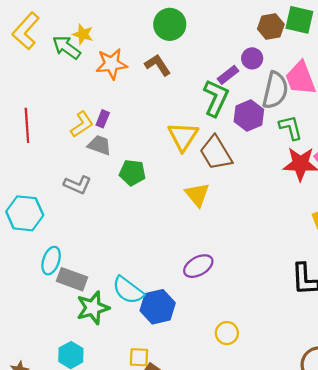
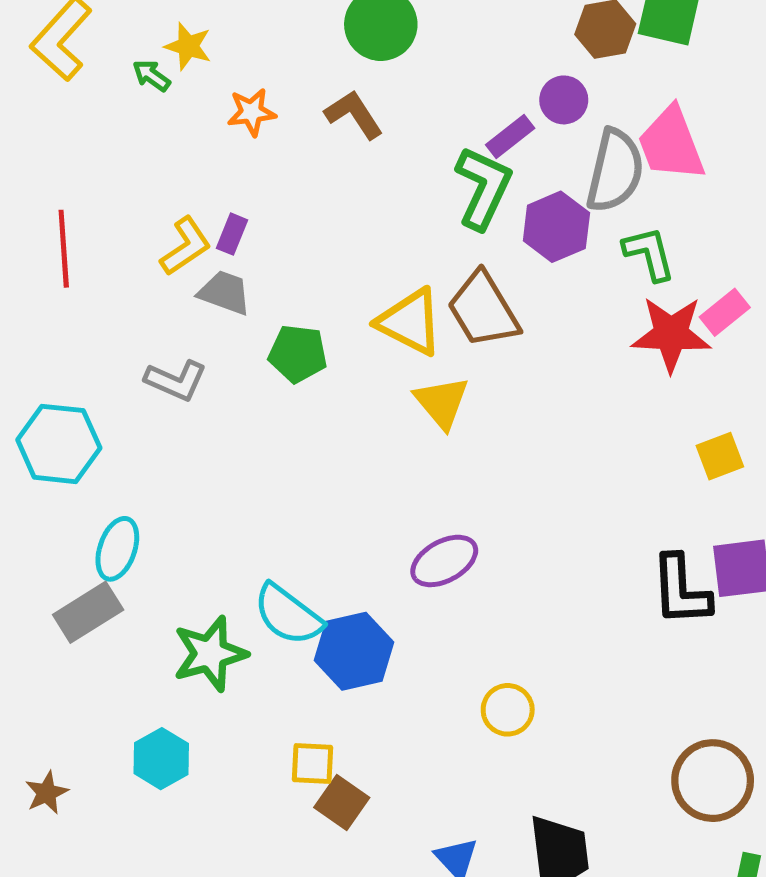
green arrow: (66, 47) -> (151, 76), size x0.6
orange star: (112, 64) -> (252, 112), size x0.7
yellow triangle: (183, 136) -> (410, 322), moved, turned -36
gray rectangle: (72, 279) -> (88, 612), moved, turned -52

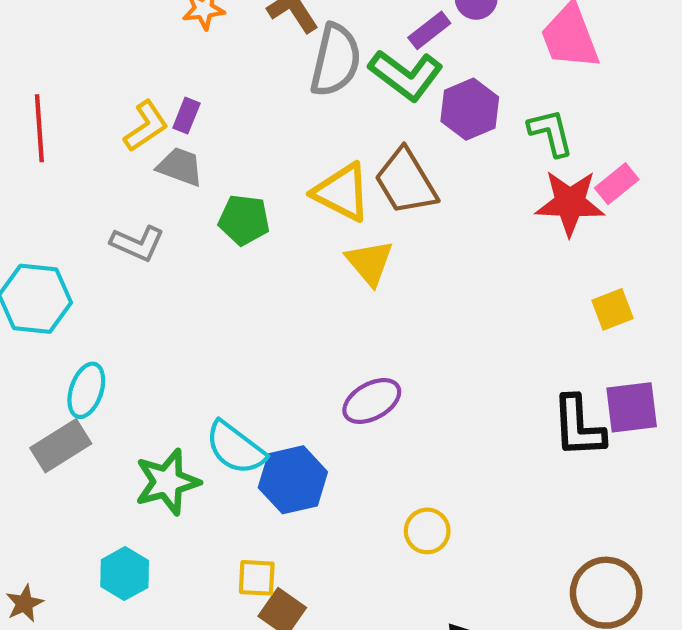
gray semicircle: (615, 171) -> (336, 60), moved
green L-shape: (483, 188) -> (406, 75), turned 102

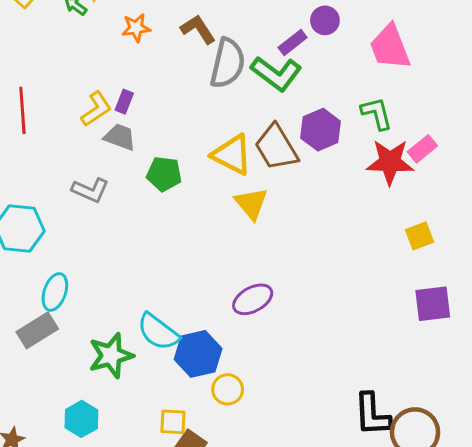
purple hexagon: (470, 109) -> (321, 130), moved
black L-shape: (578, 427) -> (372, 414), moved
yellow circle: (427, 531) -> (228, 389), moved

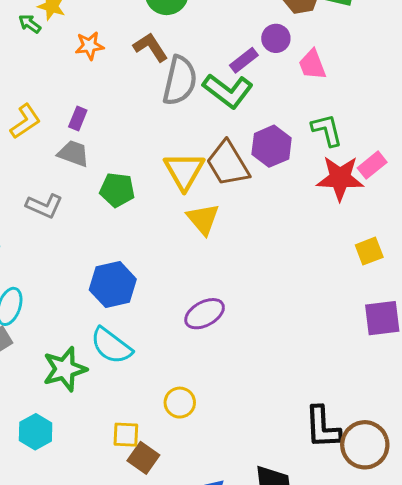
pink trapezoid: (390, 47) -> (312, 65), moved, size x0.7
yellow L-shape: (96, 109) -> (25, 121), moved
yellow triangle: (232, 155) -> (184, 171), turned 33
blue hexagon: (198, 354) -> (113, 285), moved

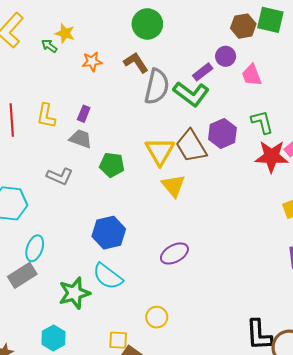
yellow L-shape: (25, 121) -> (46, 116), turned 135

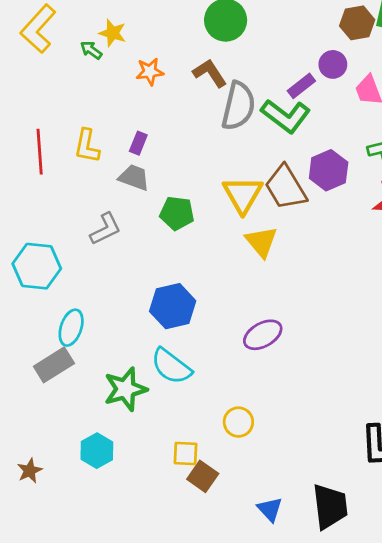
gray L-shape: (60, 176) -> (105, 229), turned -50

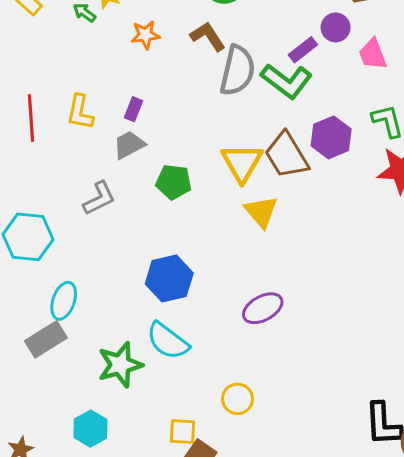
gray trapezoid: (134, 177) -> (129, 145), turned -48

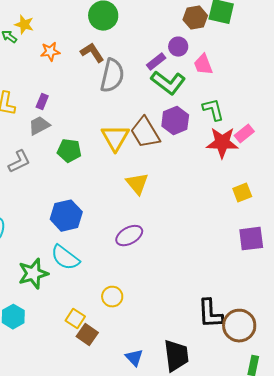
green L-shape: (287, 81) -> (168, 83), moved
yellow triangle: (261, 212) -> (137, 184), moved
yellow square: (183, 432) -> (75, 319), turned 30

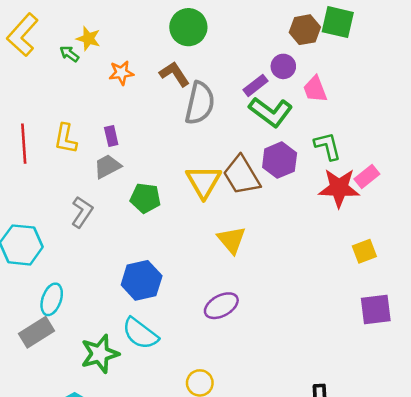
purple rectangle: (42, 102) -> (111, 136), turned -35
gray L-shape: (19, 162) -> (82, 212), turned -30

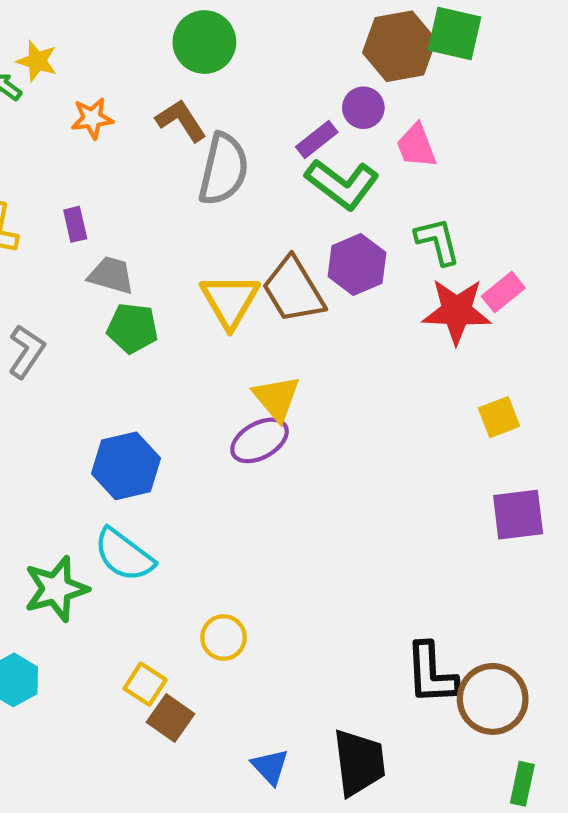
brown hexagon: (305, 30) -> (399, 46), size x1.4
gray trapezoid: (107, 166) -> (111, 275), moved, turned 44
purple ellipse: (221, 306) -> (260, 440), moved

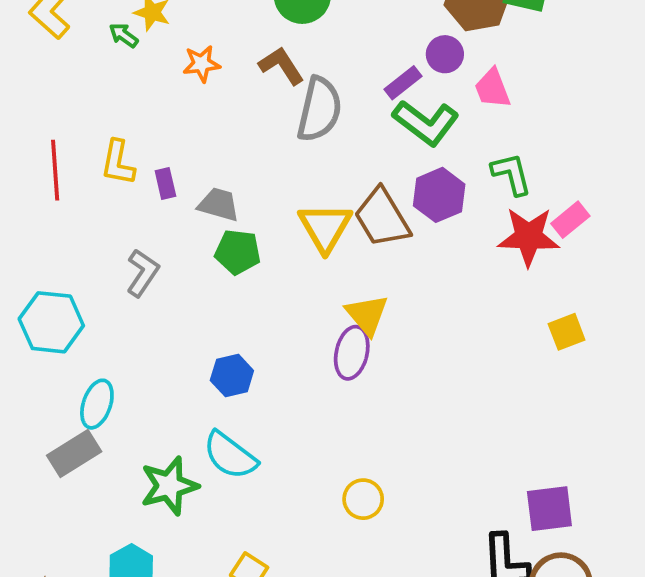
purple rectangle: (75, 224) -> (165, 184), moved
purple ellipse: (260, 440) -> (352, 353), turned -48
blue hexagon: (126, 466) -> (232, 376), size x0.7
purple square: (518, 515) -> (549, 509), moved
yellow circle: (223, 638) -> (363, 499), moved

